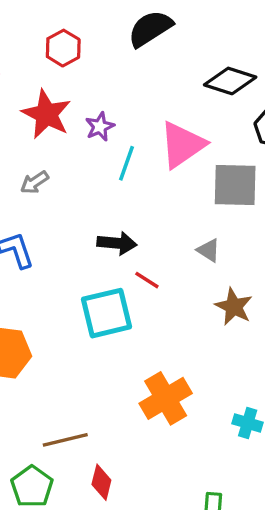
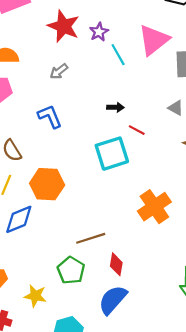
cyan line: (127, 163) -> (118, 55), turned -45
black arrow: (117, 243) -> (115, 107), size x0.7

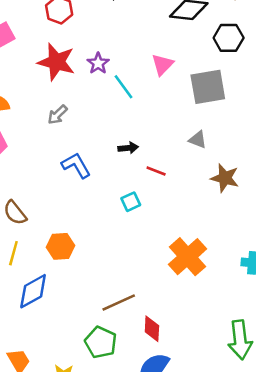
pink triangle: (154, 40) -> (162, 65), size x0.6
blue L-shape: (50, 116) -> (76, 165), moved
cyan square: (112, 154) -> (131, 202), size x0.5
orange hexagon: (47, 184) -> (60, 246), size x0.7

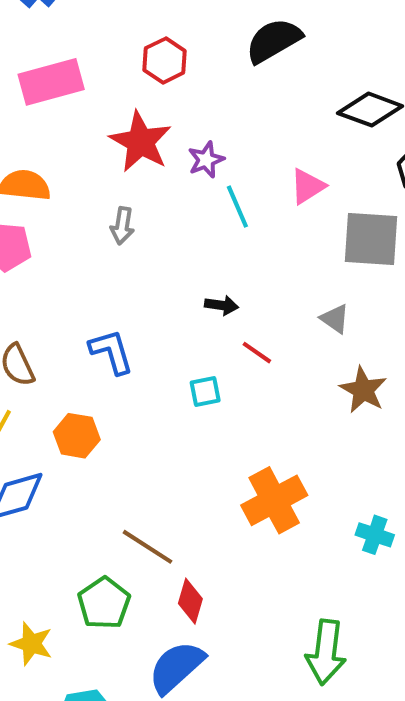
gray arrow: (58, 115) -> (122, 226), turned -50
blue L-shape: (76, 165) -> (111, 352), moved
brown line: (119, 302) -> (148, 547), turned 44

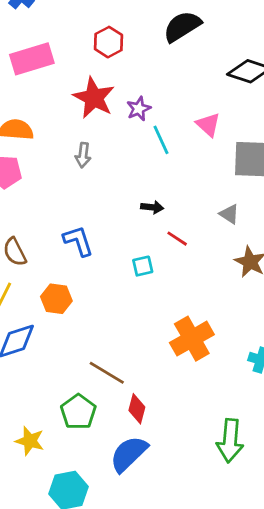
pink triangle: (308, 186) -> (208, 125), turned -44

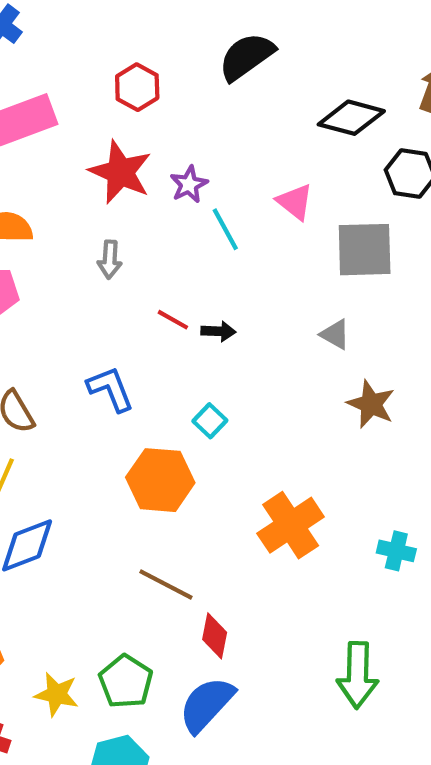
red line: (177, 239) -> (173, 320), moved
cyan square: (143, 266) -> (210, 421), turned -30
orange hexagon: (56, 299) -> (160, 480), moved, size x1.4
green pentagon: (78, 412) -> (126, 682), moved

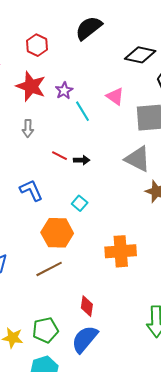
gray triangle: (335, 334) -> (138, 159), size x1.8
orange cross: (291, 525) -> (121, 251), turned 32
brown line: (166, 584) -> (49, 269), moved, turned -52
green pentagon: (126, 682) -> (45, 330), turned 30

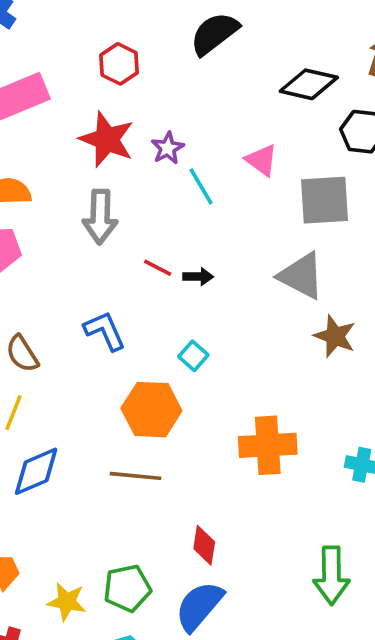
gray arrow: (28, 128) -> (100, 217), size x1.6
brown line: (49, 269) -> (136, 476), turned 32

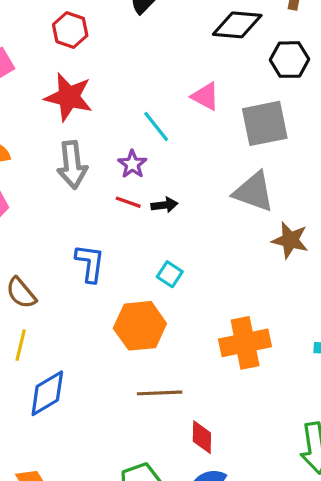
purple star: (168, 148) -> (132, 164), moved
blue L-shape: (105, 331) -> (90, 263), turned 39
brown line: (136, 476) -> (160, 393), moved

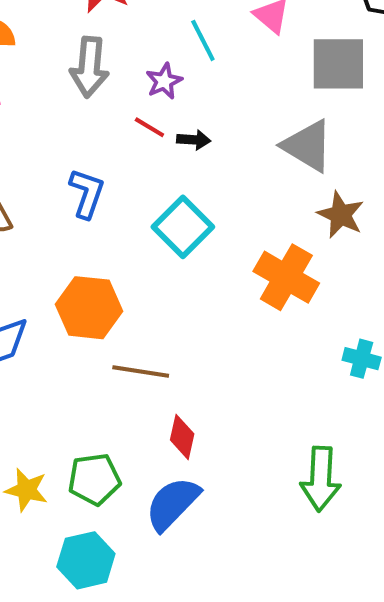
cyan square: (170, 274) -> (183, 227), size x1.8
orange hexagon: (140, 326) -> (89, 308), moved
orange cross: (245, 343) -> (286, 277), moved, turned 30

